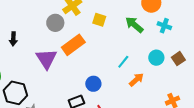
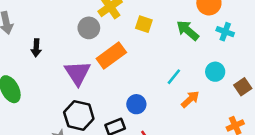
brown square: (178, 59) -> (243, 87), moved
black hexagon: (15, 93) -> (79, 115), moved

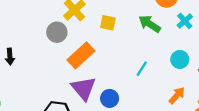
cyan cross: (225, 32) -> (185, 21), turned 35
purple triangle: (78, 73) -> (84, 88), moved
orange arrow: (190, 99) -> (177, 95), moved

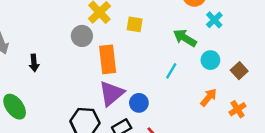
green arrow: (150, 24) -> (185, 38), moved
orange rectangle: (81, 55) -> (108, 59), turned -52
purple triangle: (84, 88) -> (112, 93), turned 32

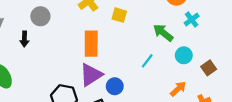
gray circle: (82, 36) -> (40, 16), moved

